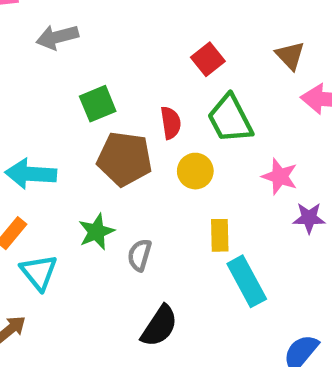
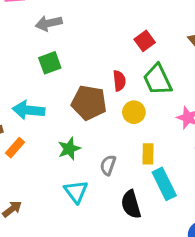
green square: (98, 104) -> (50, 63), moved
gray semicircle: (140, 255) -> (108, 165), moved
cyan triangle: (39, 272) -> (76, 191), moved
black semicircle: (159, 326) -> (131, 204), moved, turned 128

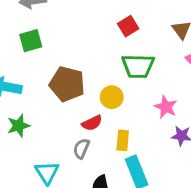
green trapezoid: (157, 80) -> (138, 66), turned -68
red semicircle: (119, 81) -> (92, 123), moved, turned 66
green star: (69, 149) -> (19, 126), moved

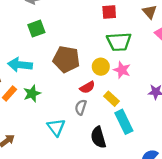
red square: (128, 26) -> (109, 12), turned 32
pink star: (166, 107) -> (122, 70), moved
yellow rectangle: (123, 140) -> (112, 99), turned -48

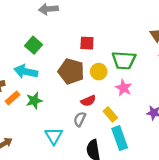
red square: (109, 12) -> (87, 43), moved
green square: (36, 29) -> (34, 45), moved, turned -35
yellow circle: (101, 67) -> (99, 72), moved

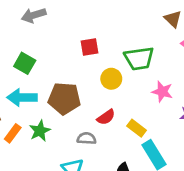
brown pentagon: (71, 71) -> (64, 98), moved
pink star: (124, 88) -> (162, 92), moved
gray semicircle: (80, 119) -> (87, 138), moved, turned 80

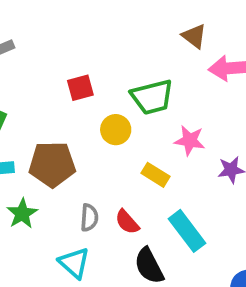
red semicircle: (106, 117) -> (127, 222), moved, turned 90
yellow rectangle: (137, 128) -> (156, 175), moved
gray semicircle: (87, 138) -> (89, 218), turned 96

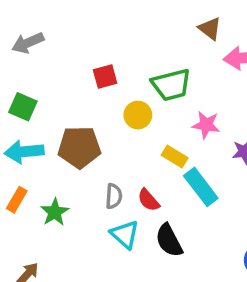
green star: (22, 214) -> (55, 212), moved
cyan rectangle: (187, 231) -> (201, 187), moved
cyan triangle: (74, 263) -> (125, 234), moved

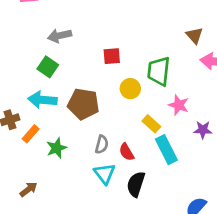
gray arrow: (28, 43) -> (60, 36), moved
green trapezoid: (171, 85) -> (159, 71), turned 100
black semicircle: (169, 240) -> (136, 184), turned 35

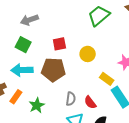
red square: (112, 56) -> (59, 44), moved
green trapezoid: (159, 71) -> (99, 16), moved, turned 50

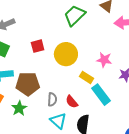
yellow circle: (88, 54) -> (66, 54), size x1.5
brown pentagon: (53, 70) -> (28, 84), moved

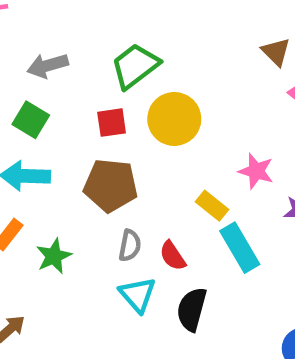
green trapezoid: (75, 15) -> (135, 66), moved
yellow circle: (66, 54) -> (174, 119), moved
brown pentagon: (28, 84) -> (111, 185), moved

